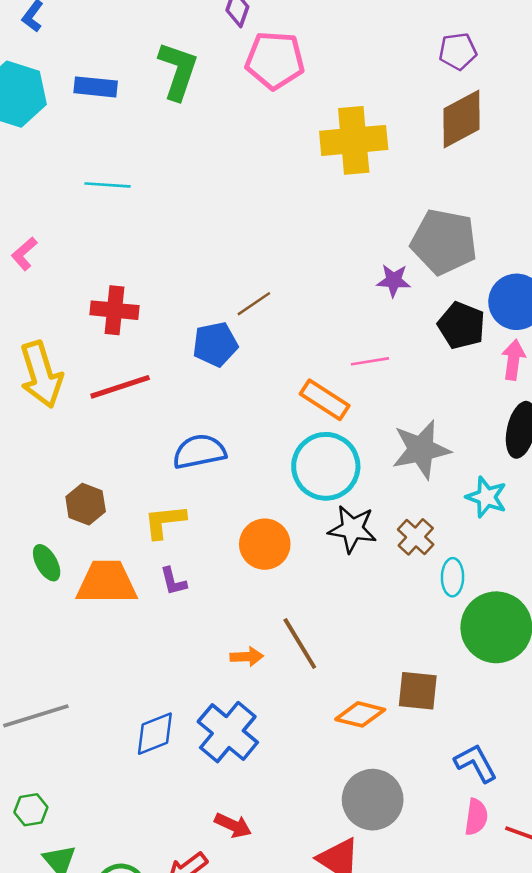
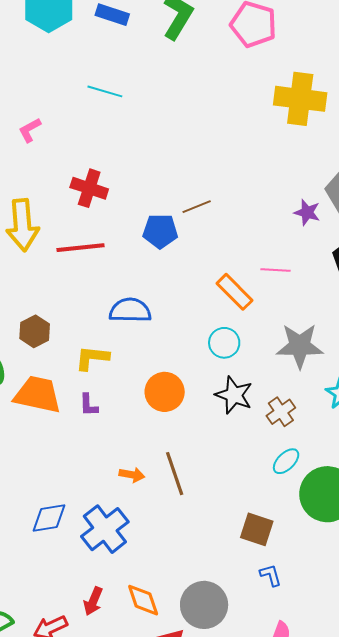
cyan circle: (326, 466) -> (224, 343), size x0.6
cyan ellipse: (452, 577) -> (286, 461), moved, turned 32
orange diamond: (360, 714) -> (143, 600), moved, turned 45
blue L-shape: (476, 763) -> (271, 575), moved, size x0.7
red arrow: (233, 825) -> (93, 601), turned 76

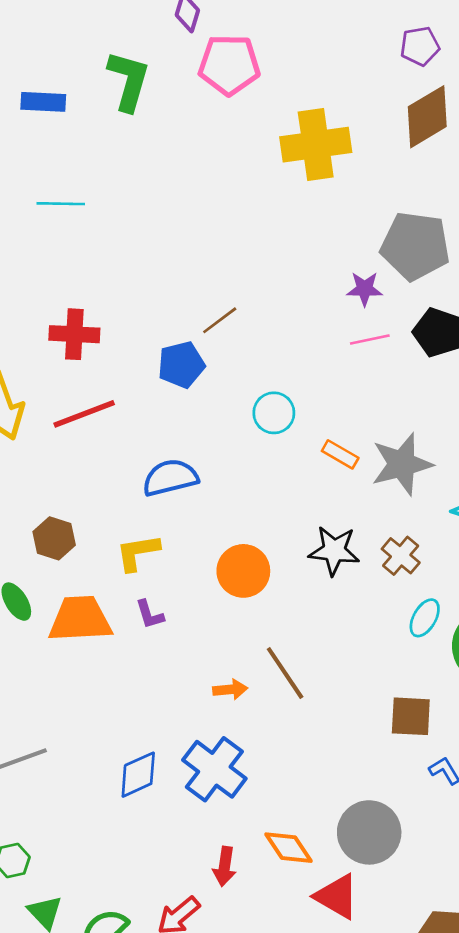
pink line: (275, 270) -> (370, 340), moved
orange rectangle: (234, 292) -> (340, 454), moved, size x0.7
cyan circle: (224, 343) -> (274, 413), moved

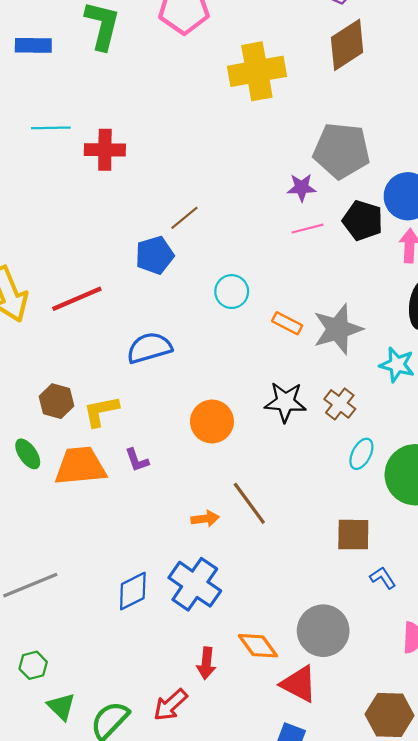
red cross: (74, 334) -> (105, 150), moved
yellow L-shape: (138, 552) -> (101, 411), moved

